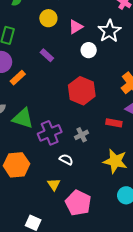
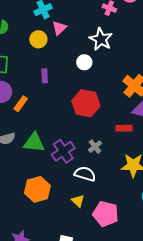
pink triangle: (76, 27) -> (59, 28), moved
purple rectangle: (47, 55) -> (45, 76), turned 56
white semicircle: (66, 160) -> (85, 174), size x1.5

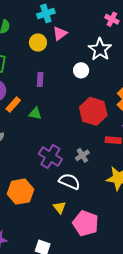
red hexagon: (86, 103) -> (93, 111), moved
green triangle: (34, 142) -> (35, 114), moved, size x0.6
purple cross: (63, 151) -> (50, 156), turned -30

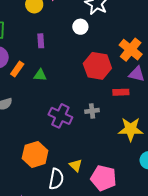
gray cross: (82, 155) -> (92, 111), turned 32
white semicircle: (69, 181) -> (56, 179), moved, turned 85

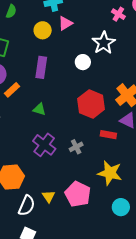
purple rectangle: (41, 41) -> (41, 67), size x1.5
green triangle: (40, 75) -> (39, 109), moved
gray cross: (92, 111) -> (76, 147), turned -32
pink pentagon: (104, 178) -> (78, 194), moved

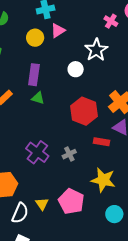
green triangle: (39, 109) -> (38, 98), moved

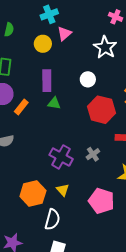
white circle: (76, 69) -> (88, 79), moved
yellow triangle: (42, 204) -> (63, 190), moved

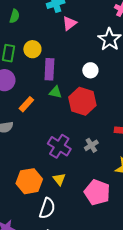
yellow circle: (43, 44) -> (32, 49), moved
orange rectangle: (21, 107) -> (26, 104), moved
red hexagon: (101, 110) -> (82, 101), moved

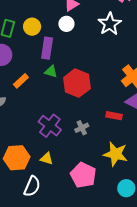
white circle: (90, 70) -> (66, 24), moved
yellow triangle: (59, 179) -> (47, 159), turned -40

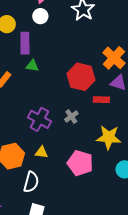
red hexagon: (77, 83) -> (81, 77), moved

